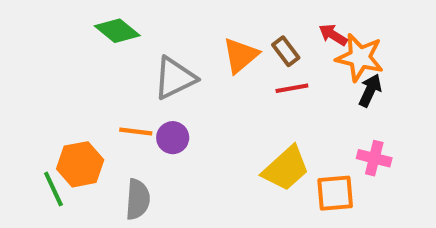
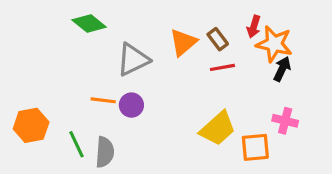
red arrow: (333, 35) -> (254, 27), turned -105
orange hexagon: (80, 164) -> (31, 125), moved
green line: (53, 189) -> (77, 144), moved

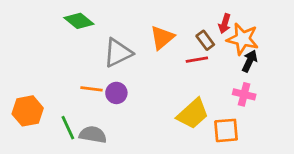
brown rectangle: (218, 39) -> (205, 40), moved
pink cross: (285, 121) -> (244, 94), moved
gray semicircle: (105, 152) -> (93, 135), turned -84

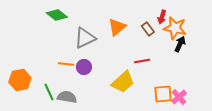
red line: (197, 60) -> (142, 61), moved
pink cross: (244, 94) -> (179, 97), moved, turned 35
yellow trapezoid: (193, 114) -> (123, 82), moved

